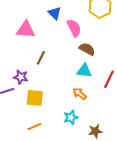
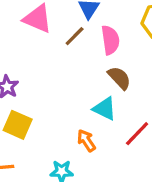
brown line: (41, 58) -> (75, 36), moved

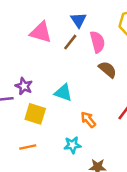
cyan triangle: (105, 109) -> (63, 93), moved

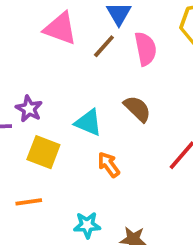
brown semicircle: (108, 70) -> (137, 109), moved
orange arrow: (88, 120) -> (109, 165), moved
cyan star: (72, 145) -> (87, 225), moved

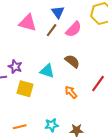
pink semicircle: (146, 49) -> (74, 29), turned 60
orange arrow: (109, 165) -> (71, 92), moved
orange line: (29, 202) -> (20, 127), moved

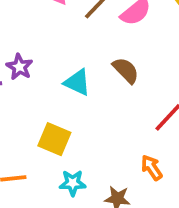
yellow square: (25, 89) -> (54, 139), moved
orange arrow: (71, 92) -> (152, 168), moved

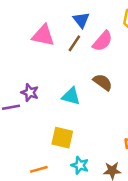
cyan star: (73, 183) -> (80, 165), turned 30

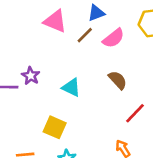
blue triangle: (81, 20) -> (96, 13), turned 36
brown semicircle: (103, 82) -> (118, 80), moved

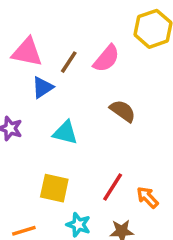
blue triangle: (96, 13) -> (43, 87), moved
red line: (135, 113) -> (113, 187), moved

